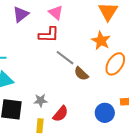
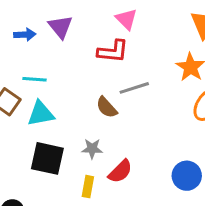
purple triangle: (21, 14) -> (61, 27), moved, turned -36
gray line: (65, 58) -> (134, 88), turned -60
brown semicircle: (81, 74) -> (107, 107), moved

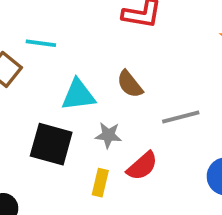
gray line: (134, 88) -> (181, 117), moved
cyan triangle: (41, 114) -> (78, 95), moved

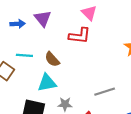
brown semicircle: (130, 84) -> (52, 59), moved

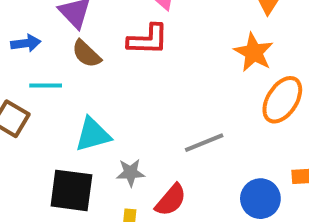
blue arrow: (18, 24) -> (26, 43), moved
brown semicircle: (52, 59) -> (86, 54), moved

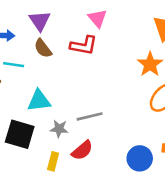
gray line: (204, 143) -> (90, 116), moved

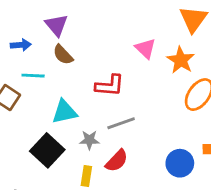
pink triangle: (97, 18) -> (145, 48), moved
red L-shape: (84, 45) -> (110, 86), moved
black square: (20, 134) -> (47, 150), turned 32

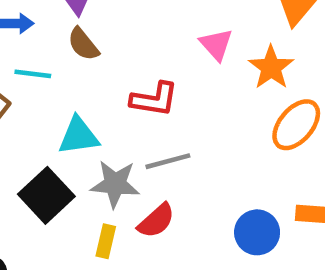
gray star: (89, 140) -> (115, 184), size x1.5

